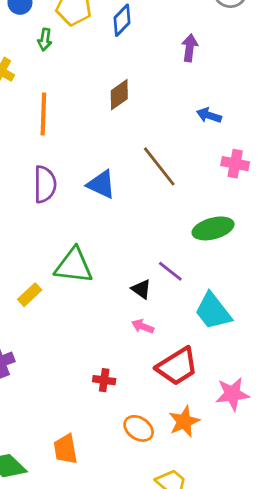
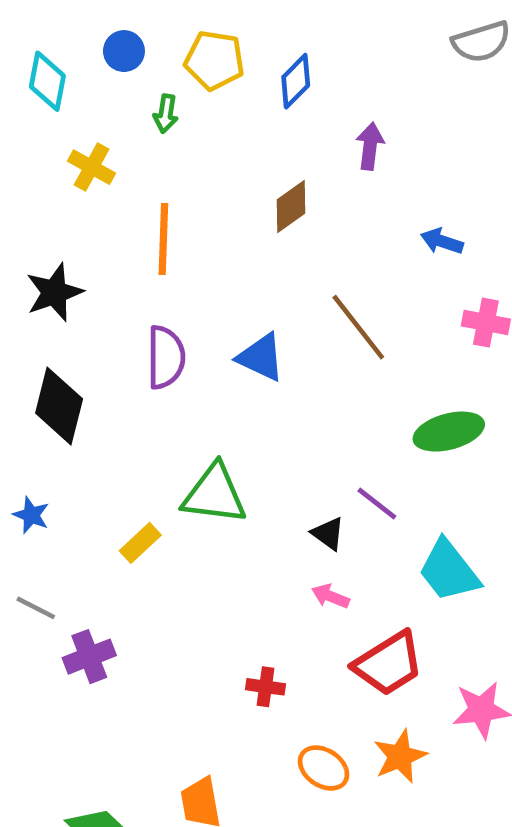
purple arrow: (190, 48) -> (370, 146), moved

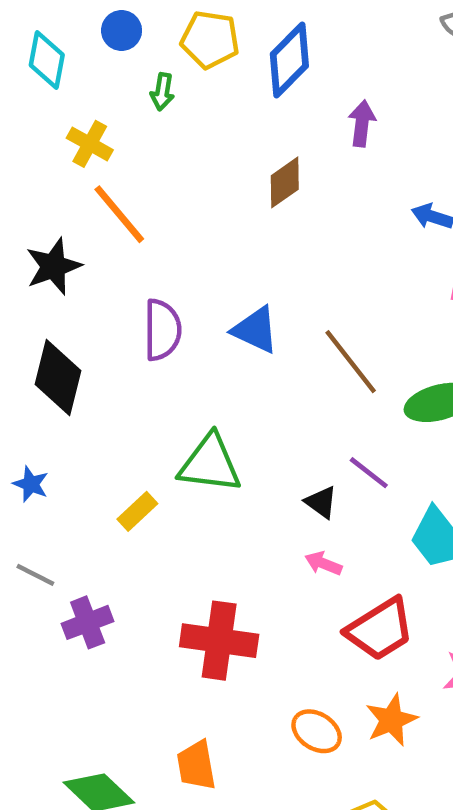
blue diamond: (296, 81) -> (289, 60), size x1.4
orange line: (163, 239) -> (119, 214), moved, turned -42
brown line: (358, 327) -> (351, 362), moved
red cross: (266, 687) -> (219, 641), moved, size x2.0

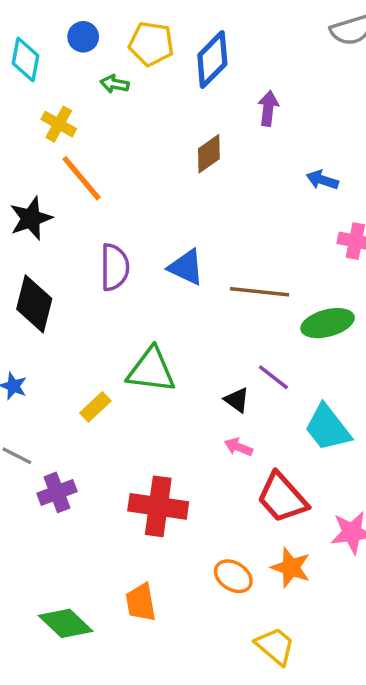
green arrow: (162, 92) -> (115, 84), turned 92
brown line: (351, 362) -> (259, 292), turned -46
red trapezoid: (380, 629) -> (282, 498), turned 80
orange star: (391, 720) -> (291, 567), turned -30

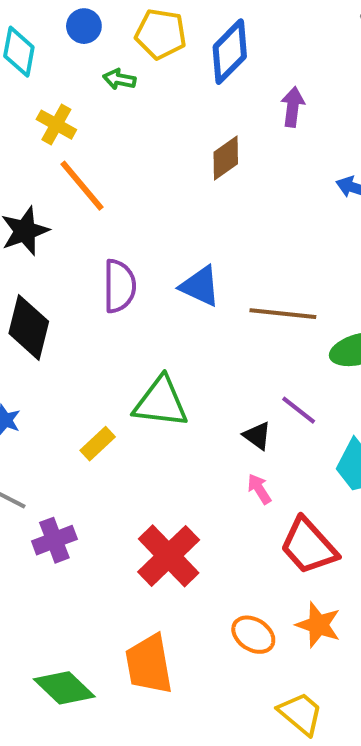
pink arrow: (239, 447) -> (259, 489), turned 36
red cross: (158, 506) -> (169, 556), turned 38
orange trapezoid: (141, 602) -> (149, 664), size x1.4

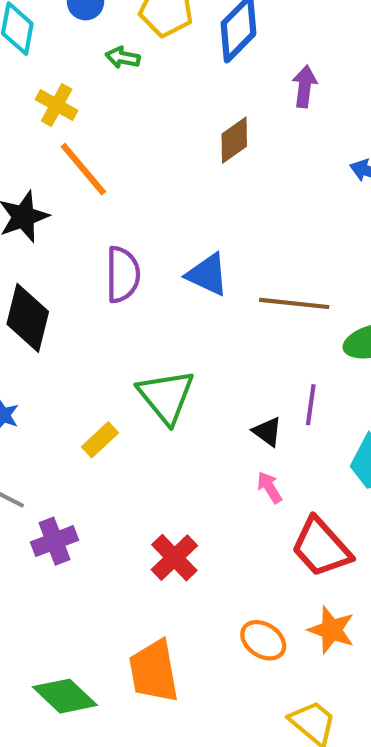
green triangle: (161, 402) -> (166, 396), turned 44
purple line: (299, 410) -> (311, 405), turned 60
red cross: (169, 556) -> (174, 558), size x0.7

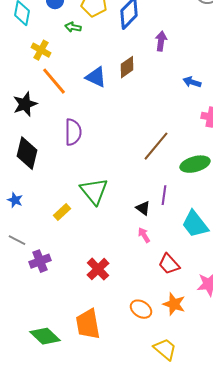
blue triangle: (207, 274) -> (96, 77), moved
brown line: (294, 303) -> (156, 146), turned -56
red trapezoid: (321, 547) -> (169, 264), size x0.7

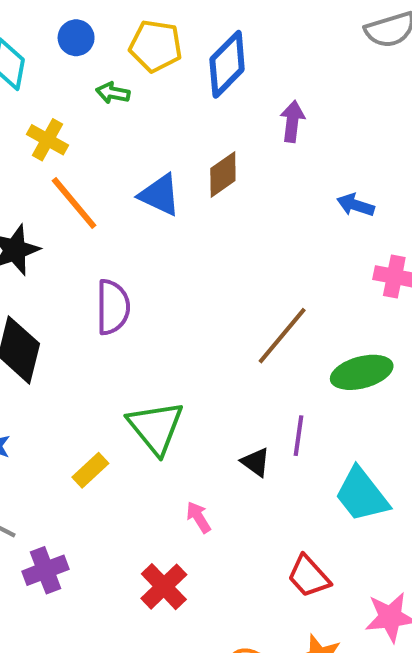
pink arrow: (144, 235) -> (198, 517), moved

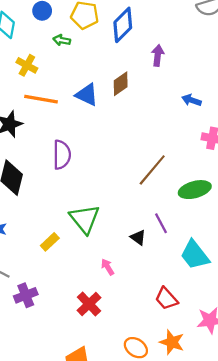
orange line: (74, 203) -> (41, 99), turned -40
purple line: (298, 436) -> (161, 223), turned -36

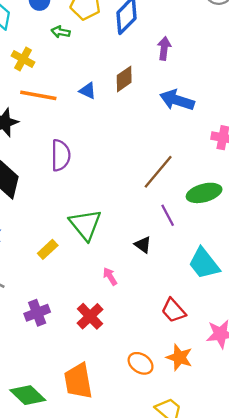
blue triangle: (87, 95) -> (88, 91), size x0.7
blue arrow: (191, 100) -> (177, 100), moved, size x1.6
purple line: (161, 223) -> (168, 215), moved
purple cross: (26, 295) -> (37, 313), moved

